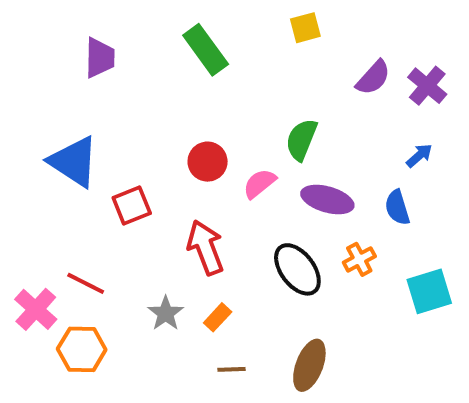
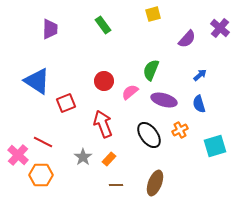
green rectangle: (206, 50) -> (103, 25), size x0.7
purple cross: (427, 86) -> (220, 28), moved
blue arrow: (419, 156) -> (200, 75), moved

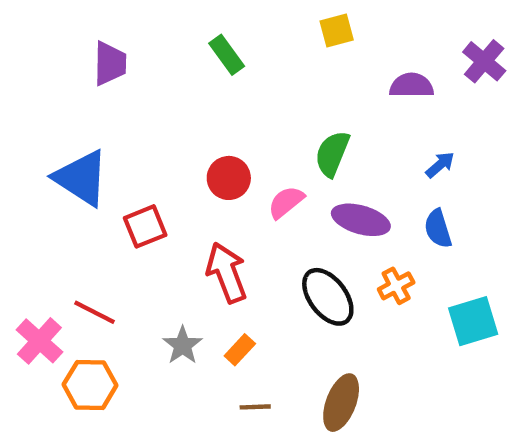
purple semicircle: (187, 39) -> (412, 86), turned -132

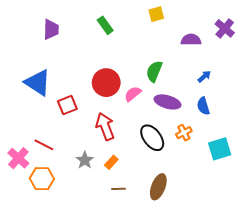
red circle: (229, 178) -> (106, 83), size x1.4

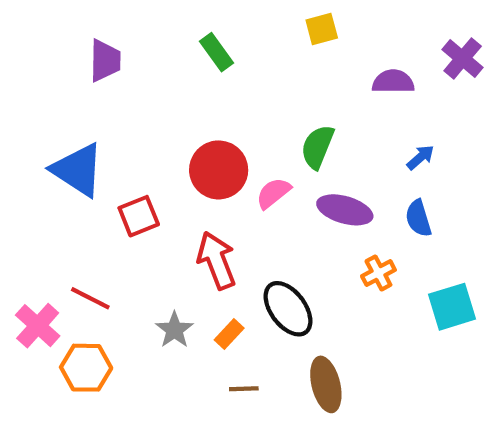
black ellipse: (152, 138) -> (288, 309), moved
brown ellipse: (158, 187) -> (326, 384), turned -35

